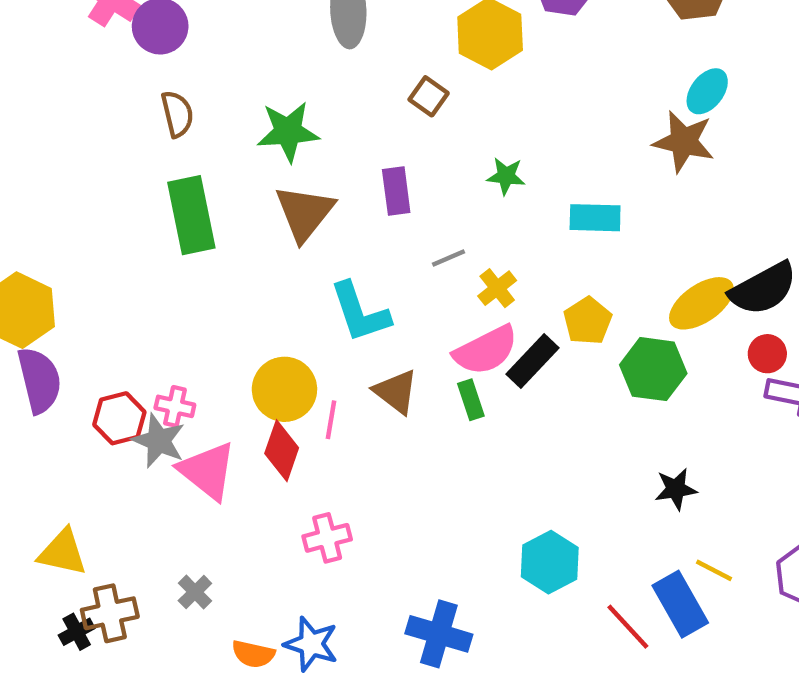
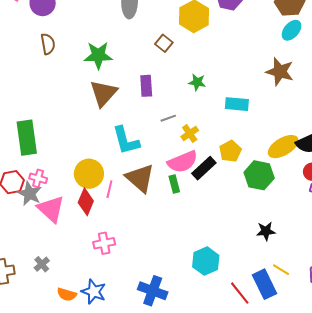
cyan ellipse: (707, 91) -> (292, 30), moved
green rectangle: (191, 215) -> (27, 138), moved
brown triangle: (396, 392) -> (140, 178), size x1.4

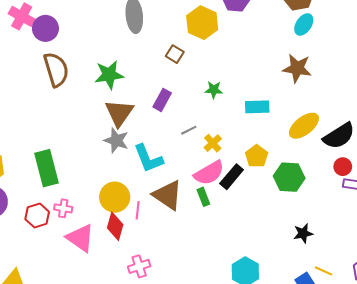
brown semicircle: (48, 44) -> (56, 70), size x1.6
purple rectangle: (146, 86) -> (162, 100), turned 40
yellow ellipse: (283, 147) -> (304, 126), moved
gray star: (30, 194) -> (116, 140), moved

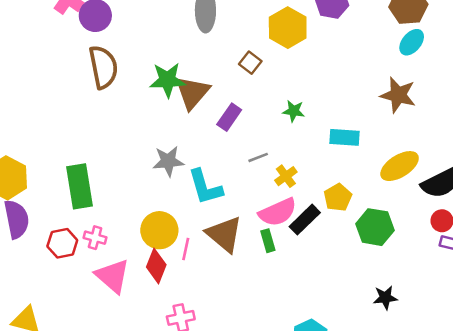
brown triangle: (119, 113) -> (192, 93), moved
gray star: (116, 140) -> (168, 161), turned -30

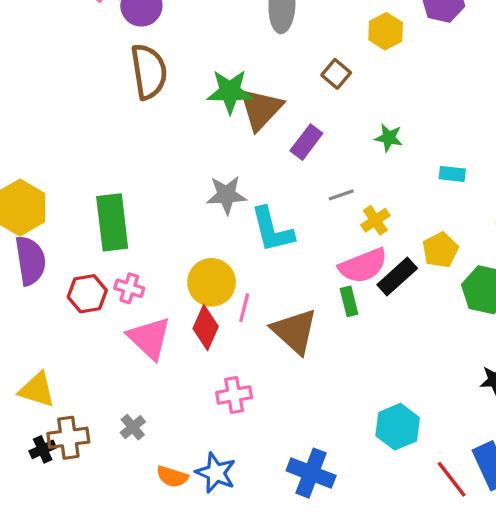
yellow hexagon: (288, 28) -> (386, 31), size x0.7
cyan rectangle: (345, 137) -> (452, 174), size x0.7
brown triangle: (224, 234) -> (295, 331), moved

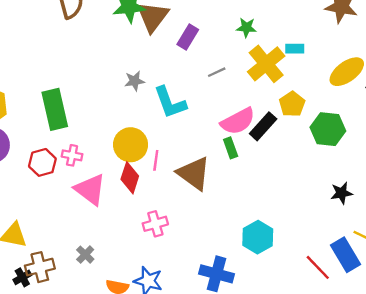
gray star: (226, 195) -> (135, 81), size x0.7
yellow cross: (375, 220) -> (266, 64), moved, size x1.8
cyan hexagon: (398, 427) -> (258, 237), moved

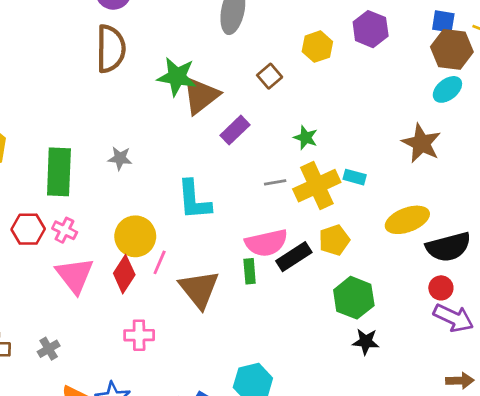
gray line: (217, 72) -> (275, 182), moved
gray star: (135, 81) -> (120, 158), moved
green hexagon: (328, 129) -> (354, 298), moved
black star: (342, 193) -> (366, 342), moved

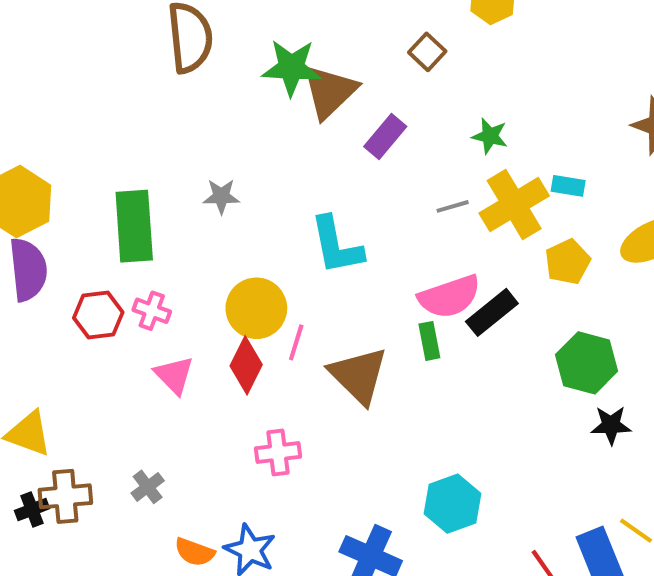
yellow pentagon: (334, 240) -> (568, 262), moved
pink triangle: (75, 275) -> (174, 375), size x0.7

